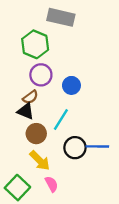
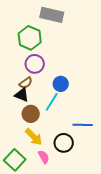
blue circle: (71, 85) -> (61, 84), moved
black circle: (75, 148) -> (64, 143), moved

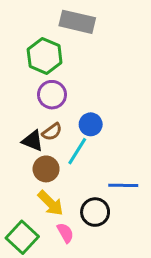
brown semicircle: (26, 83) -> (52, 132), moved

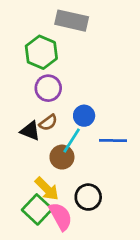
brown circle: (46, 169) -> (62, 157), moved
blue line: (123, 185) -> (113, 141), moved
pink semicircle: (65, 233) -> (61, 216), size x1.5
green square: (22, 237) -> (37, 209), moved

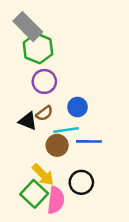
gray rectangle: (72, 21) -> (28, 27), moved, turned 32
cyan line: (72, 141) -> (66, 130), turned 50
blue line: (113, 141) -> (89, 141), moved
pink semicircle: (61, 216) -> (56, 200), turned 36

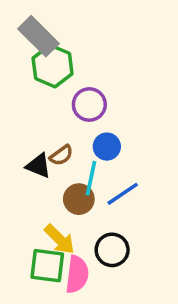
purple circle: (44, 81) -> (89, 105), moved
cyan line: (66, 130) -> (91, 178), turned -70
blue line: (89, 141) -> (123, 194), turned -35
green square: (34, 194) -> (47, 266), turned -36

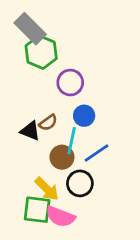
black circle: (112, 250) -> (80, 183), moved
pink semicircle: (77, 274) -> (61, 217), turned 104

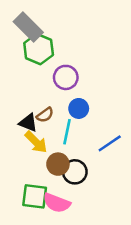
blue line: (97, 153) -> (110, 143), moved
brown circle: (62, 157) -> (58, 164), moved
yellow arrow: (47, 189) -> (36, 142), moved

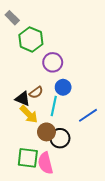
gray rectangle: (28, 27) -> (12, 18), moved, size x0.6
pink semicircle: (57, 203) -> (45, 163), turned 55

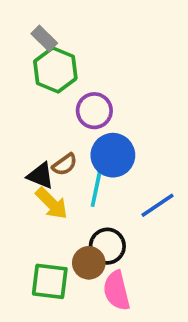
gray rectangle: (12, 18) -> (44, 38), moved
blue circle: (63, 87) -> (113, 155), size x1.5
brown circle: (46, 132) -> (89, 263), moved
pink semicircle: (45, 163) -> (117, 291), moved

